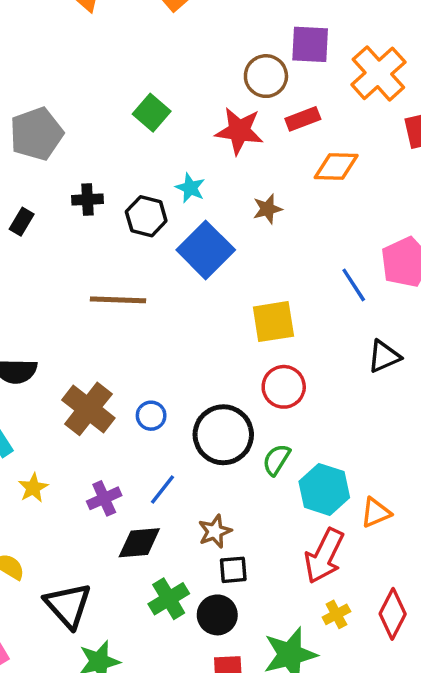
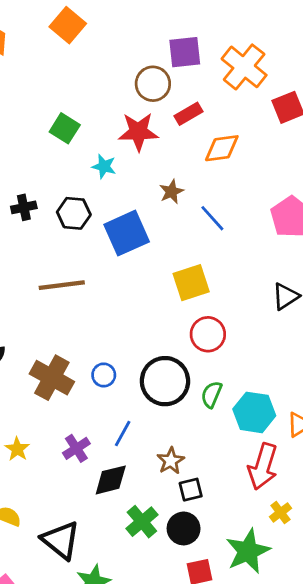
cyan star: (190, 188) -> (104, 166), moved
blue square: (206, 250) -> (127, 233), turned 30
blue line: (354, 285) -> (212, 218), moved

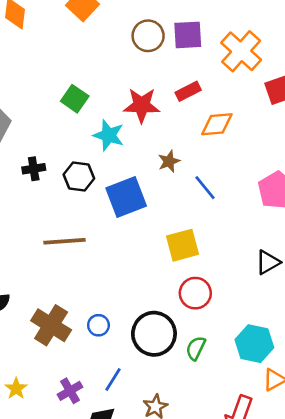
brown circle: (153, 84) -> (148, 36), moved
cyan star: (104, 166) -> (109, 135), size x1.4
cyan hexagon: (254, 412) -> (254, 344), moved

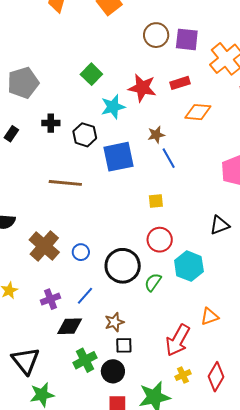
cyan star: (109, 135) -> (113, 107), turned 30
blue line: (205, 188) -> (169, 158), moved
yellow square: (182, 245) -> (156, 201), size x0.6
cyan hexagon: (254, 344) -> (189, 266), moved

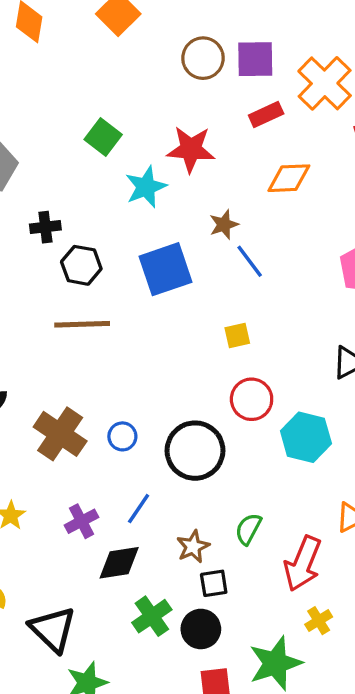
red rectangle: (180, 83) -> (266, 115), moved
black hexagon: (85, 135) -> (81, 265), moved
green semicircle: (153, 282) -> (248, 529), moved

